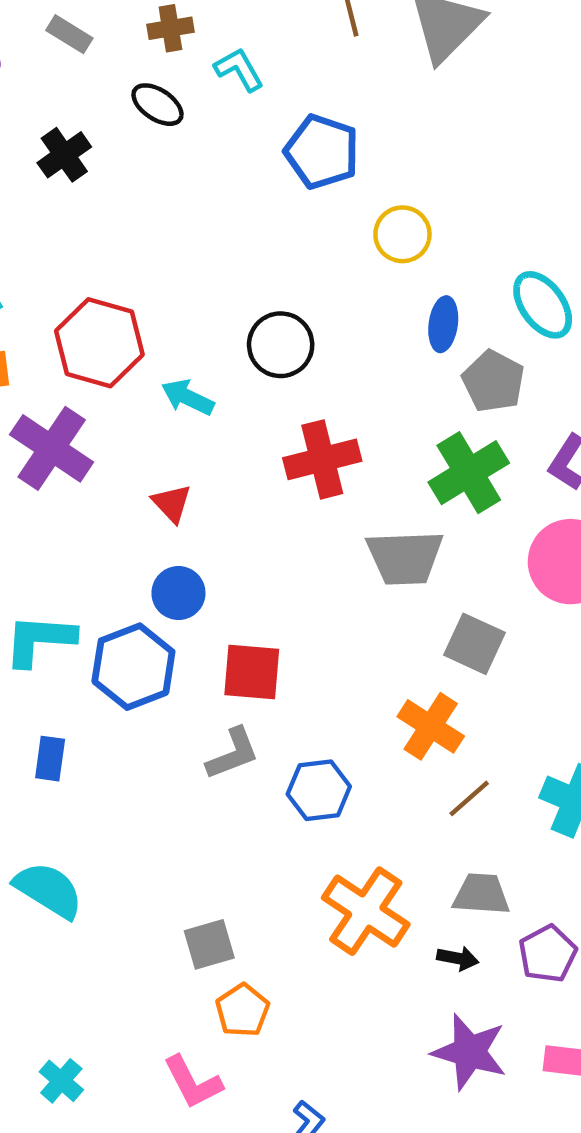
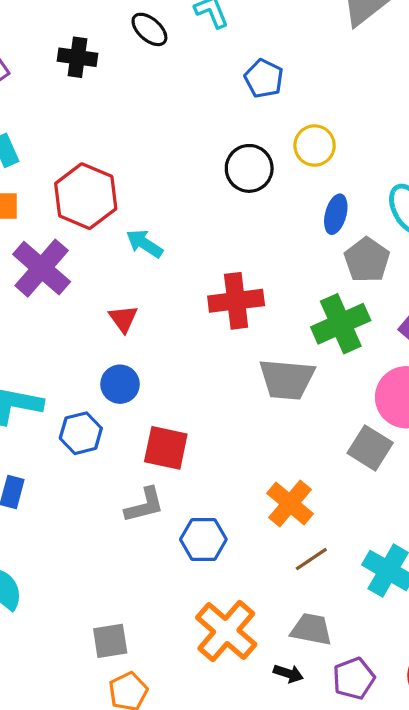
blue pentagon: (322, 152) -> (264, 78), size x0.7
black cross: (64, 155) -> (78, 57), turned 36
black circle: (281, 345) -> (249, 168), moved
gray square: (475, 644) -> (370, 448), moved
blue hexagon: (133, 667) -> (81, 433), size x0.7

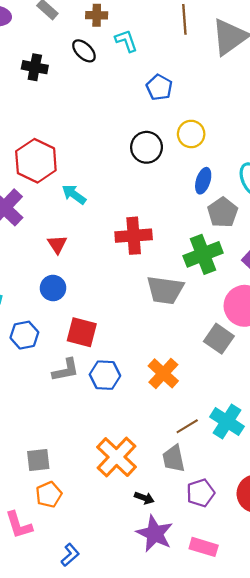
blue hexagon: (81, 433) -> (24, 335), moved
blue hexagon: (203, 539) -> (105, 375), moved
brown line: (311, 559) -> (187, 426), moved
gray trapezoid: (311, 629) -> (174, 459), turned -116
black arrow: (288, 674) -> (144, 498), moved

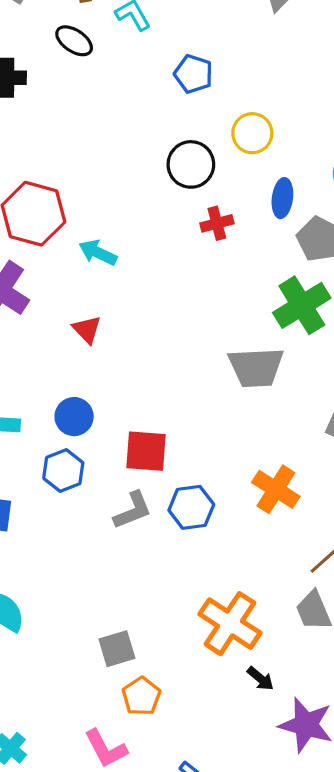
red cross: (134, 236) -> (217, 223), moved, size x0.6
blue circle: (53, 288) -> (74, 417), moved
black arrow: (144, 498) -> (260, 678), moved, turned 30

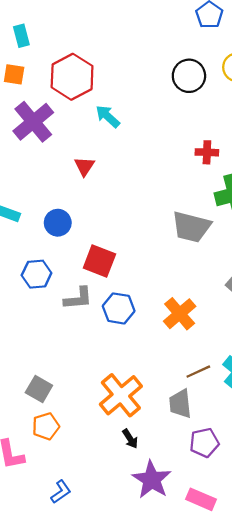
red cross: (217, 223) -> (207, 152), moved
blue hexagon: (63, 471) -> (37, 274), moved
gray square: (117, 649) -> (39, 389), turned 30

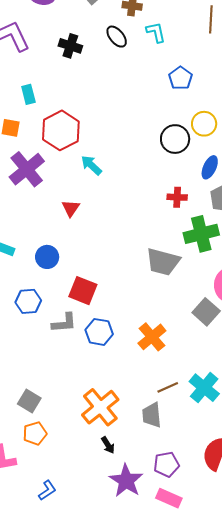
cyan rectangle: (21, 36) -> (28, 94), moved
black circle: (189, 76) -> (175, 139), moved
purple pentagon: (204, 443) -> (167, 464), moved

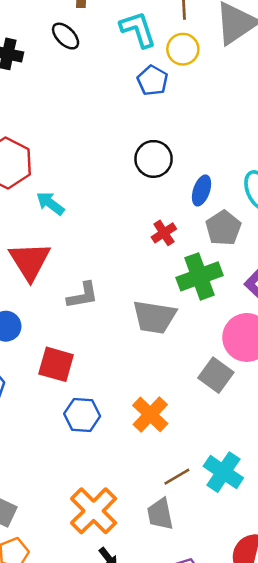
cyan L-shape: (156, 32) -> (138, 29), moved, size x1.4
yellow circle: (204, 124) -> (183, 49), moved
red cross: (177, 197) -> (164, 233), turned -30
red triangle: (71, 208) -> (30, 261), size x1.8
gray L-shape: (64, 323) -> (83, 295), moved

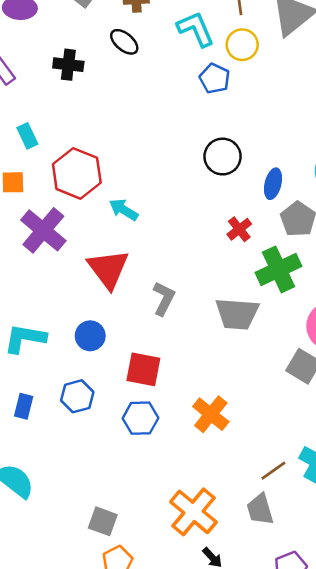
gray L-shape: (83, 295) -> (164, 299), turned -48
orange cross: (150, 414) -> (211, 414), moved
blue hexagon: (82, 415) -> (140, 418), moved

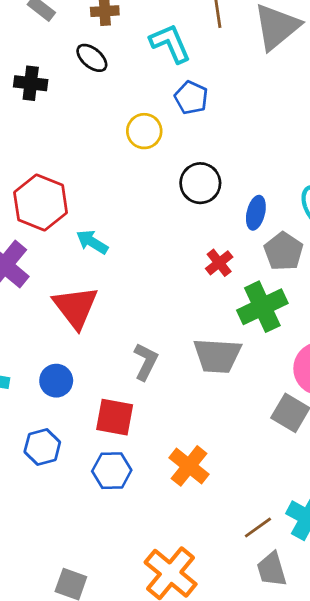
yellow circle: (242, 45) -> (144, 131), moved
gray L-shape: (164, 299) -> (146, 362), moved
gray trapezoid: (260, 509) -> (272, 569), moved

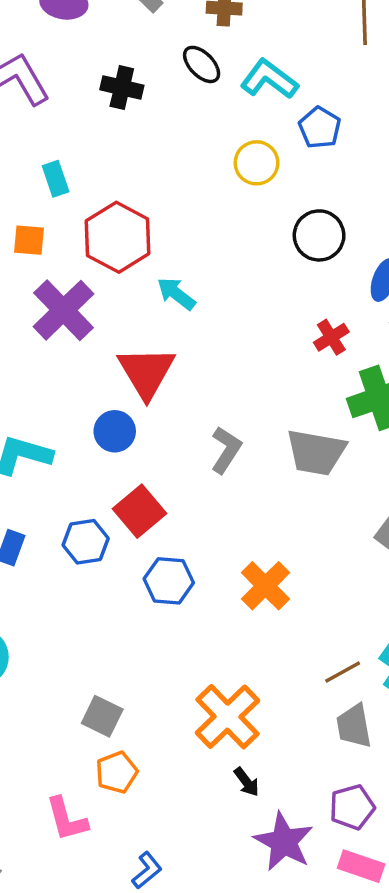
cyan L-shape: (170, 43) -> (269, 79), moved, turned -36
blue circle: (56, 381) -> (115, 431), moved
red square: (115, 417) -> (140, 511), moved, turned 33

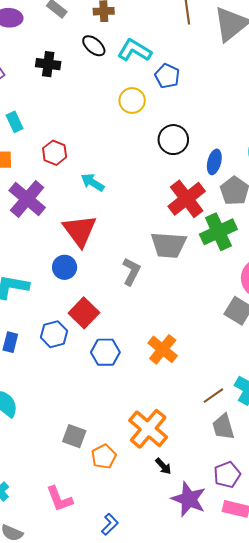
red hexagon: (118, 237) -> (55, 153), size x0.6
red cross: (331, 337) -> (187, 199), size x1.8
gray trapezoid: (316, 452) -> (169, 245), moved
orange pentagon: (117, 772) -> (104, 457), moved

